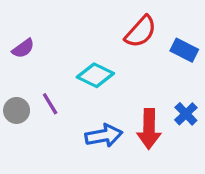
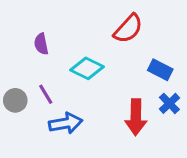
purple semicircle: (23, 48) -> (41, 44), moved, turned 115
blue rectangle: (184, 50) -> (160, 70), moved
blue arrow: (104, 136) -> (66, 123), moved

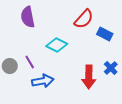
purple semicircle: (41, 44) -> (28, 17), moved, size x1.5
blue rectangle: (160, 70) -> (105, 34), moved

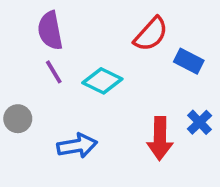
purple line: (30, 62) -> (54, 72), moved

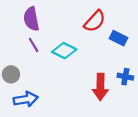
blue cross: (199, 122) -> (125, 77), turned -35
blue arrow: (77, 146) -> (26, 99), moved

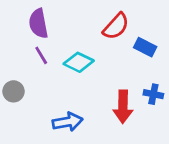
blue arrow: (26, 99) -> (68, 122), moved

